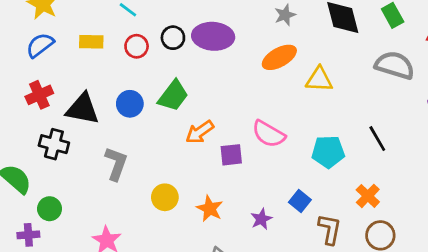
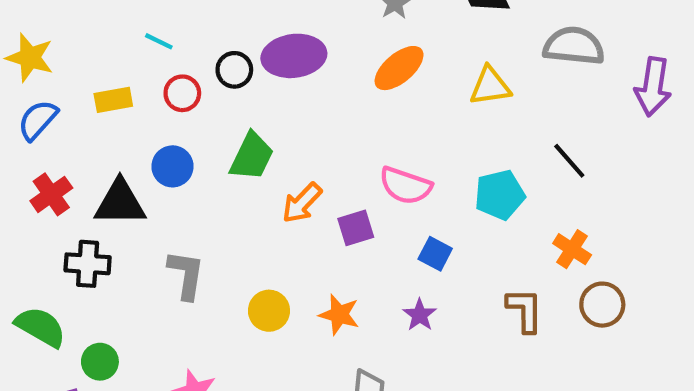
yellow triangle: (319, 79) -> (490, 86), moved
blue circle: (130, 104) -> (173, 166), moved
blue square: (300, 201) -> (435, 254), moved

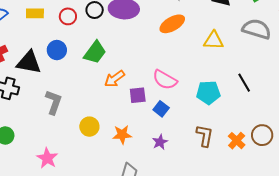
orange cross: (572, 249) -> (237, 141), moved
blue square: (435, 254) -> (161, 109), moved
brown circle: (602, 305) -> (262, 135), moved
brown L-shape: (525, 310) -> (205, 136), moved
orange star: (339, 315) -> (122, 135), turned -30

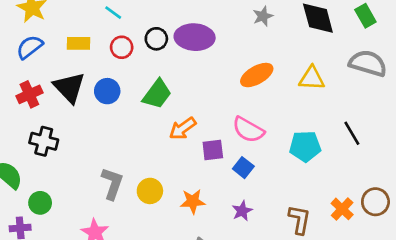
orange ellipse: (172, 24) -> (257, 75), moved
black triangle: (29, 62) -> (69, 88), moved, turned 36
gray L-shape: (54, 102) -> (112, 183), moved
brown L-shape: (205, 136) -> (299, 220), moved

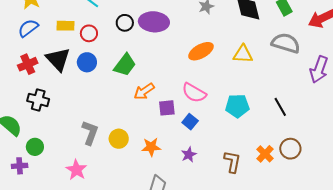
red circle: (122, 47) -> (89, 33), moved
black line: (352, 133) -> (280, 107), moved

